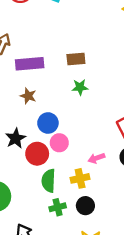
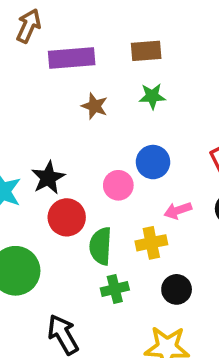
brown star: (28, 96) -> (95, 106), moved
blue circle: (48, 123) -> (153, 162), moved
red circle: (37, 154) -> (67, 217), moved
black circle: (85, 206) -> (177, 289), moved

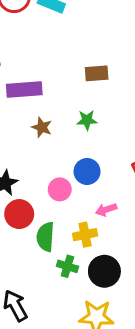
brown rectangle: (146, 51) -> (97, 73), moved
green cross: (115, 289) -> (67, 266), moved, turned 30
black circle: (177, 289) -> (104, 271), size x1.4

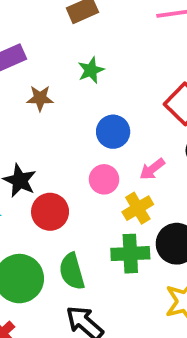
pink circle: (60, 189) -> (104, 179), moved
green semicircle: (45, 237) -> (72, 271), moved
green cross: (67, 266) -> (130, 254), size x1.4

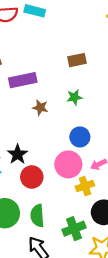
pink circle: (104, 179) -> (68, 164), size x1.5
green cross: (130, 254) -> (74, 229), moved, turned -30

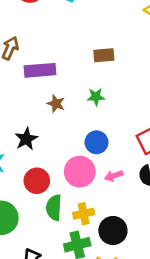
black star: (18, 154) -> (26, 139), moved
yellow cross: (85, 186) -> (84, 214), moved
green semicircle: (37, 216) -> (54, 208), moved

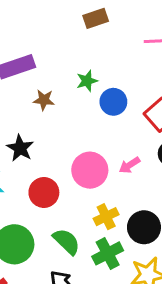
brown rectangle: (104, 55) -> (96, 18), moved
blue circle: (97, 142) -> (113, 102), moved
green semicircle: (54, 208) -> (67, 241), moved, turned 145

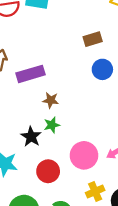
green star: (87, 81) -> (52, 125), moved
blue circle: (113, 102) -> (102, 69), moved

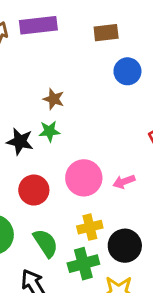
brown rectangle: (93, 39) -> (106, 33), moved
purple rectangle: (30, 74) -> (38, 25), moved
black star: (31, 137) -> (20, 141), turned -30

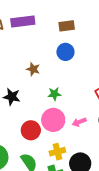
blue circle: (127, 71) -> (65, 52), moved
green star: (49, 131) -> (54, 94), moved
red circle: (34, 190) -> (31, 130), moved

